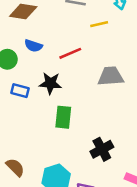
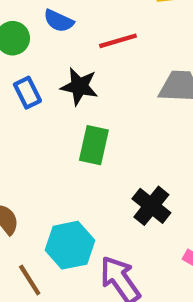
blue rectangle: (20, 91) -> (27, 93), turned 42
black cross: (102, 149) -> (151, 206), turned -30

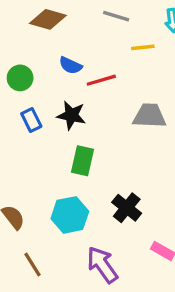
blue semicircle: (59, 21) -> (71, 65), moved
cyan hexagon: (70, 245) -> (70, 215), moved

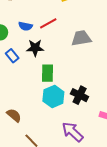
blue semicircle: (71, 65) -> (25, 26), moved
cyan hexagon: (70, 215) -> (53, 97), moved

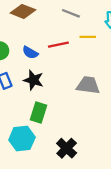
red line: (48, 23) -> (58, 45), moved
cyan hexagon: (53, 97) -> (22, 139), moved

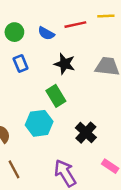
black star: (34, 80) -> (65, 64), moved
green rectangle: (38, 113) -> (56, 96), turned -48

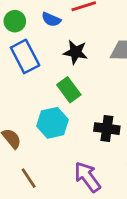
blue rectangle: (21, 63) -> (25, 56), size x1.6
black cross: (86, 133) -> (107, 129), turned -30

